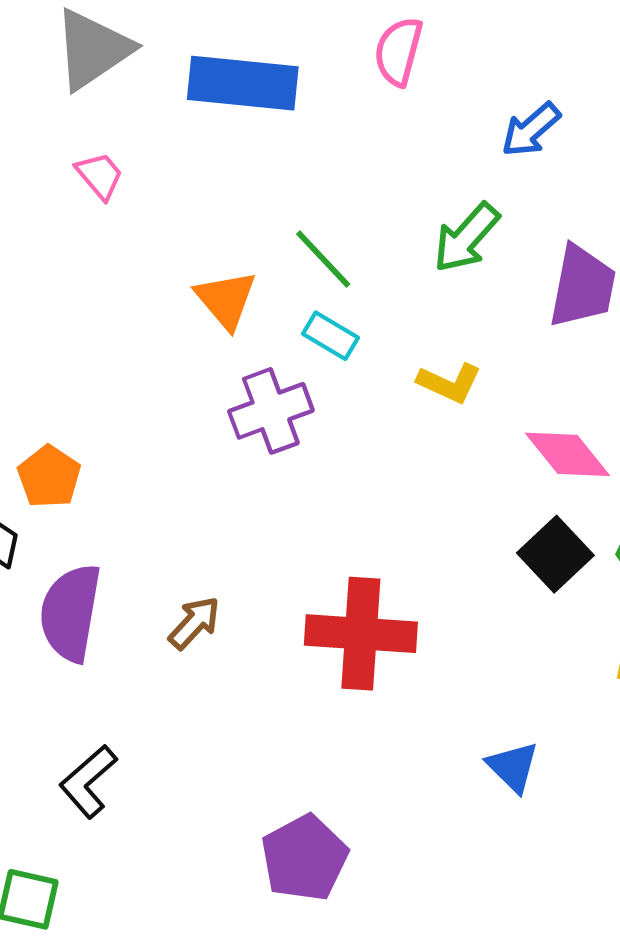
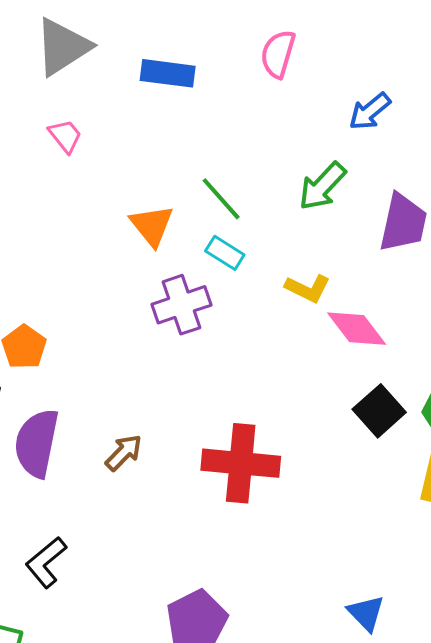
blue rectangle: (243, 83) -> (168, 73), size x0.7
pink diamond: (567, 454) -> (357, 329), moved
blue triangle: (513, 767) -> (366, 613), moved

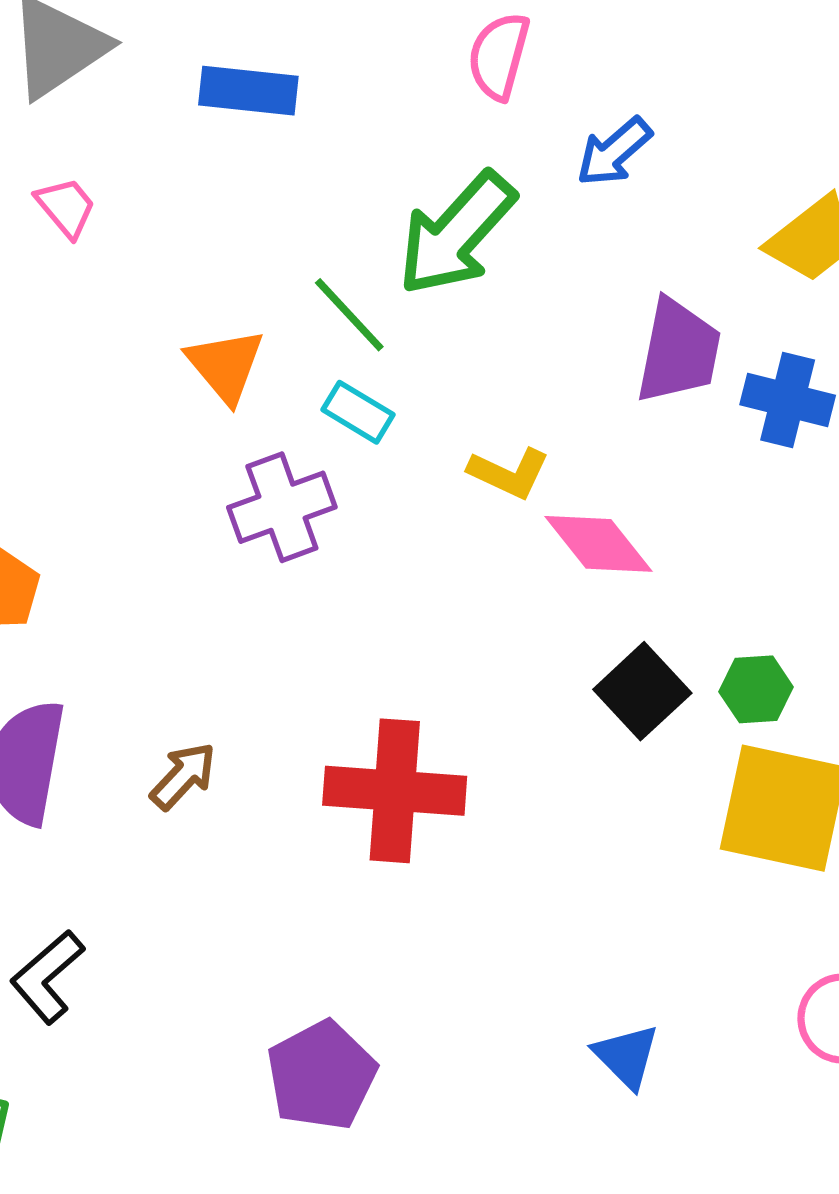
pink semicircle: (278, 54) -> (499, 56), moved
green arrow: (322, 186) -> (456, 234), moved, size x1.4

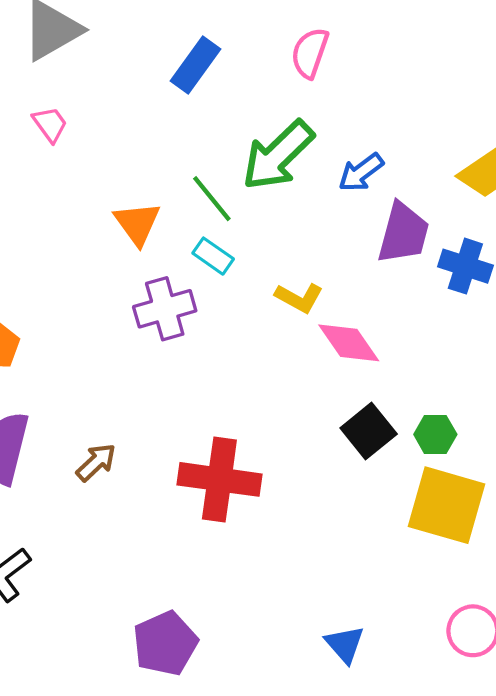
blue rectangle: (248, 91) -> (196, 65), moved, turned -64
blue arrow: (614, 152) -> (361, 172), moved

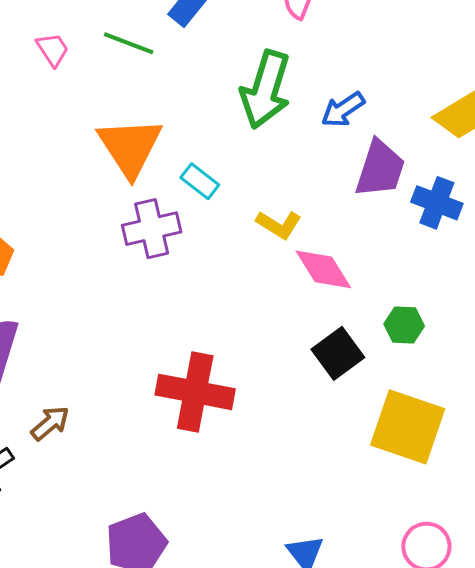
green arrow: (278, 155) -> (266, 90), turned -32
green line: (212, 199) -> (129, 43), moved, turned -33
orange triangle: (137, 223) -> (130, 147), size x1.5
green hexagon: (435, 434) -> (404, 325), moved
brown arrow: (96, 462) -> (50, 423), moved

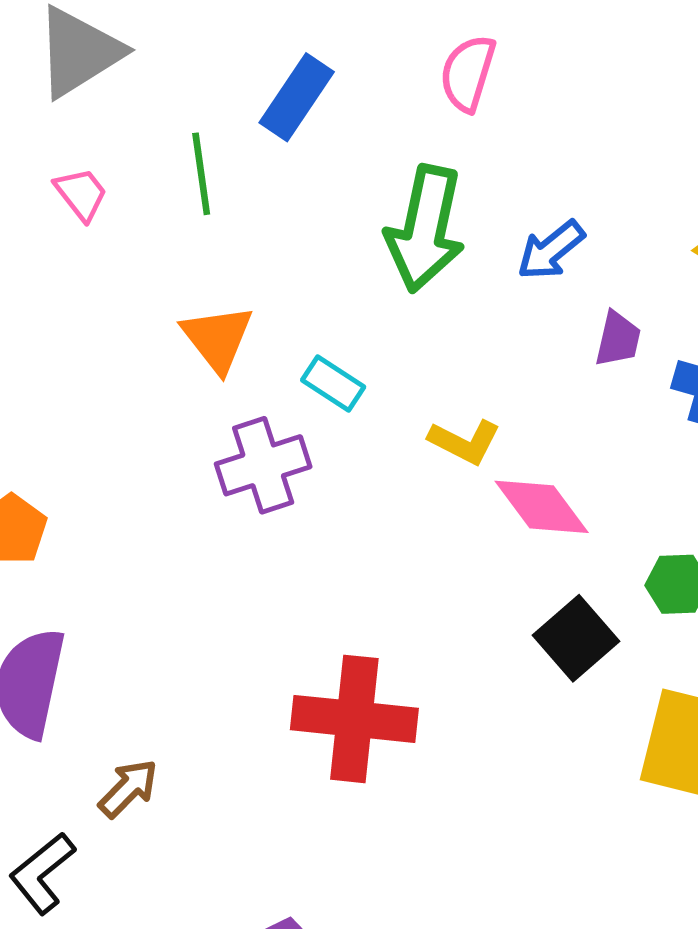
green line: (129, 43) -> (201, 174), turned 66
orange triangle: (130, 147) -> (217, 338), size x0.7
purple trapezoid: (380, 169) -> (618, 339), size x0.6

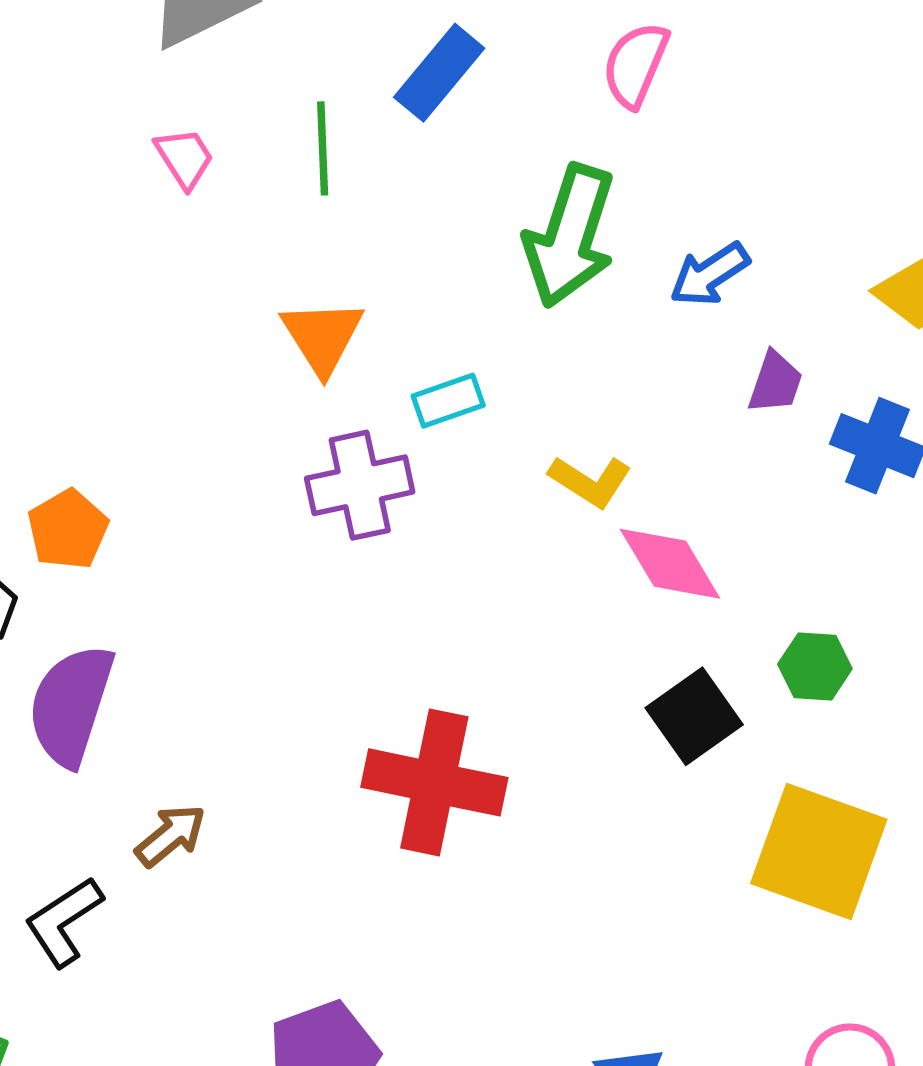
cyan rectangle: (333, 384) -> (448, 401), turned -58

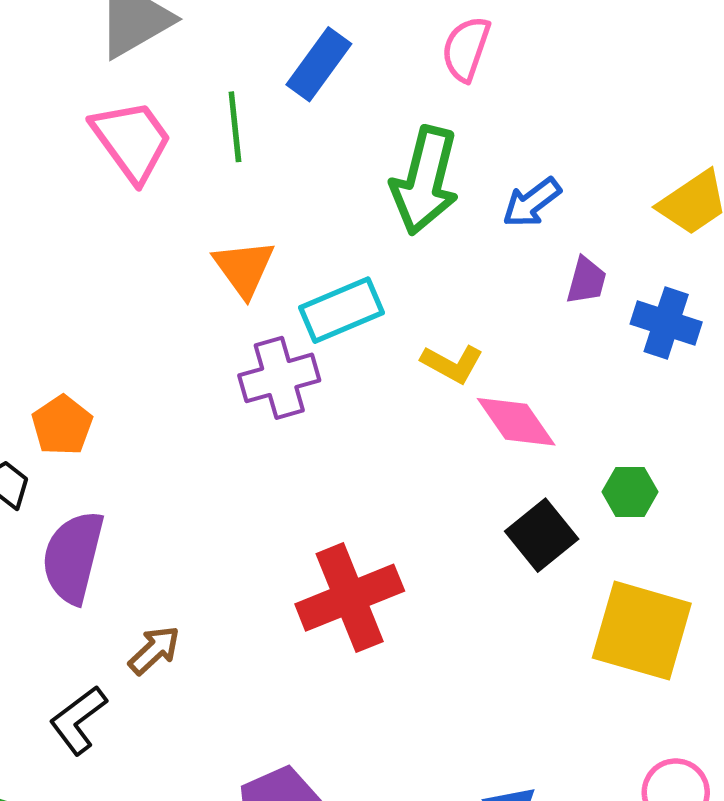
pink trapezoid: (184, 158) -> (132, 141), size x1.8
cyan rectangle: (448, 401) -> (342, 310), size x1.5
red cross: (434, 782) -> (350, 598), turned -30

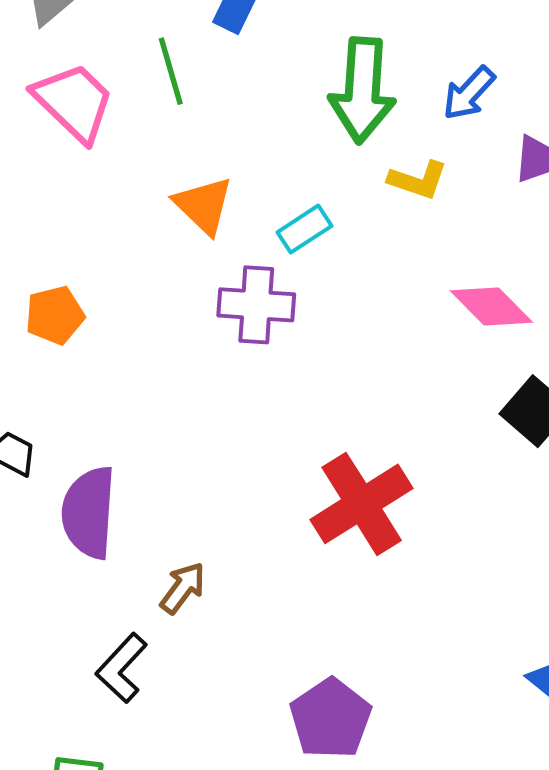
cyan rectangle: (342, 310) -> (305, 229), size x0.7
yellow L-shape: (452, 364) -> (418, 180), moved
purple cross: (279, 378) -> (256, 305), turned 30
orange pentagon: (62, 425) -> (55, 315), moved, turned 30

